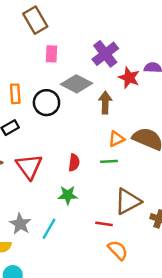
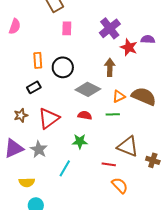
gray diamond: (76, 84) -> (88, 89), moved
red semicircle: (74, 163) -> (85, 115), turned -88
red triangle: (29, 166) -> (49, 118), turned 30
brown triangle: (128, 201) -> (128, 146), turned 50
gray star: (20, 224) -> (39, 149), moved

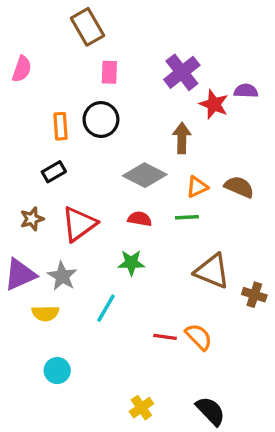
black circle: (63, 67) -> (101, 119), moved
brown semicircle: (144, 96) -> (239, 187), size x0.7
red line: (109, 164) -> (165, 337), moved
yellow semicircle: (27, 182) -> (45, 313), moved

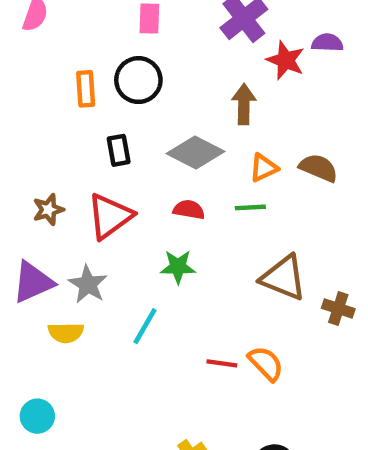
black rectangle: (54, 172) -> (119, 150), moved, turned -70
cyan circle: (57, 371) -> (37, 416), moved

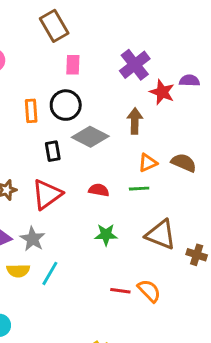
gray diamond: (196, 153) -> (90, 137), moved
green star: (178, 267) -> (106, 235), moved
cyan line: (145, 326) -> (50, 273), moved

